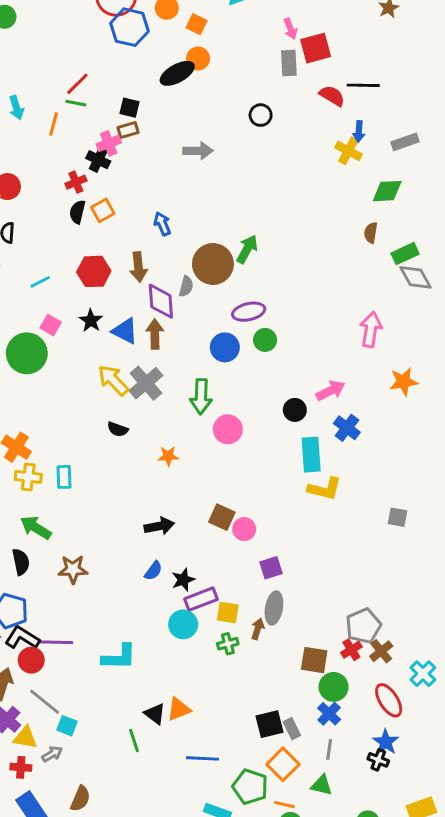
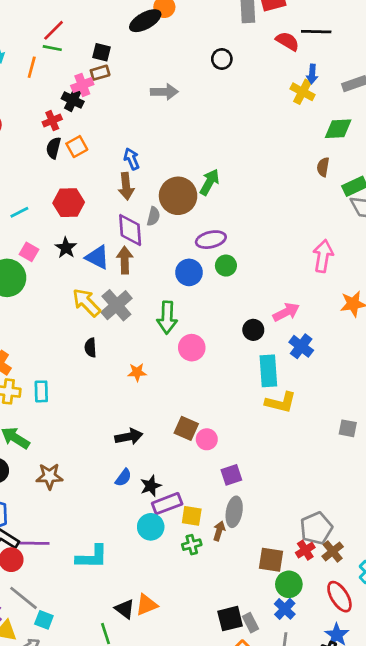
brown arrow: (138, 267) -> (126, 186), moved
black semicircle: (118, 429) -> (90, 348), turned 66

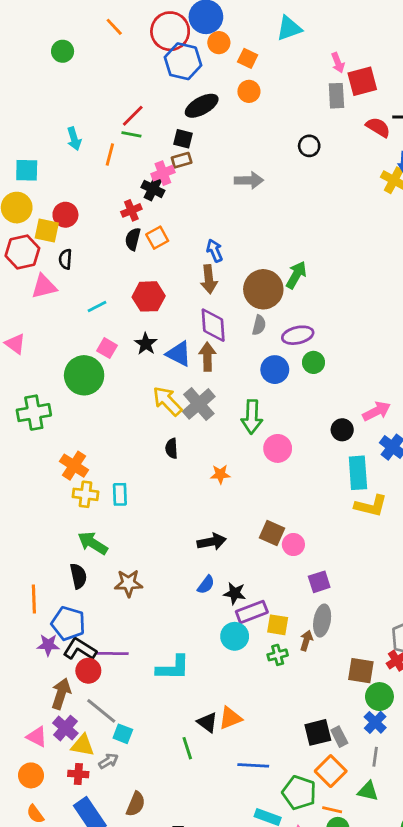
black ellipse: (145, 21) -> (202, 106), moved
gray semicircle: (153, 216) -> (259, 325), moved
black star: (151, 486) -> (235, 593), turned 30

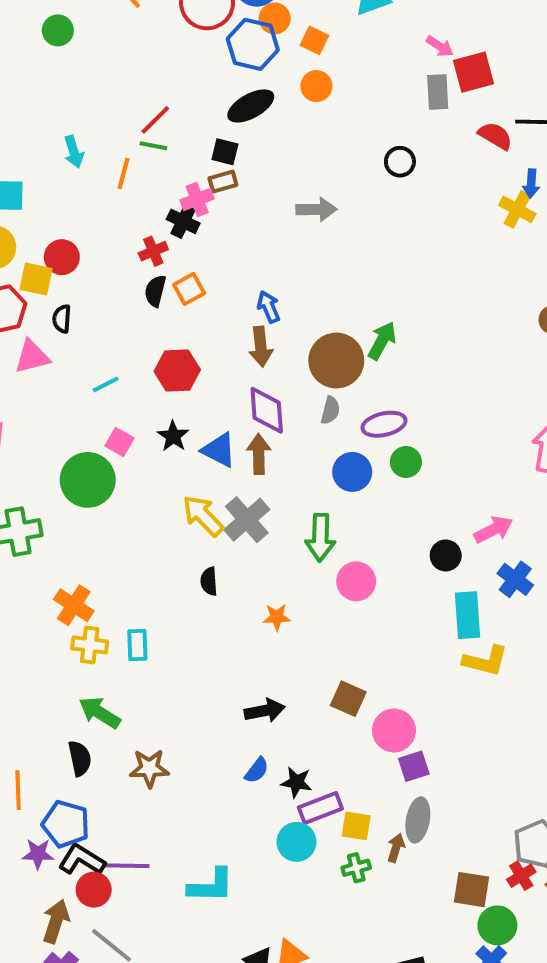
blue hexagon: (183, 61) -> (253, 44), moved
pink arrow: (338, 63) -> (440, 46), turned -36
pink circle: (293, 545) -> (394, 730), moved, size x1.4

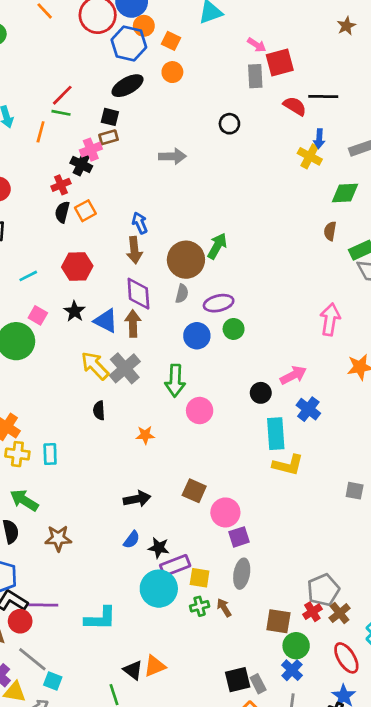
cyan circle: (297, 842) -> (159, 589), size x1.4
brown arrow: (396, 848) -> (224, 608), moved, turned -48

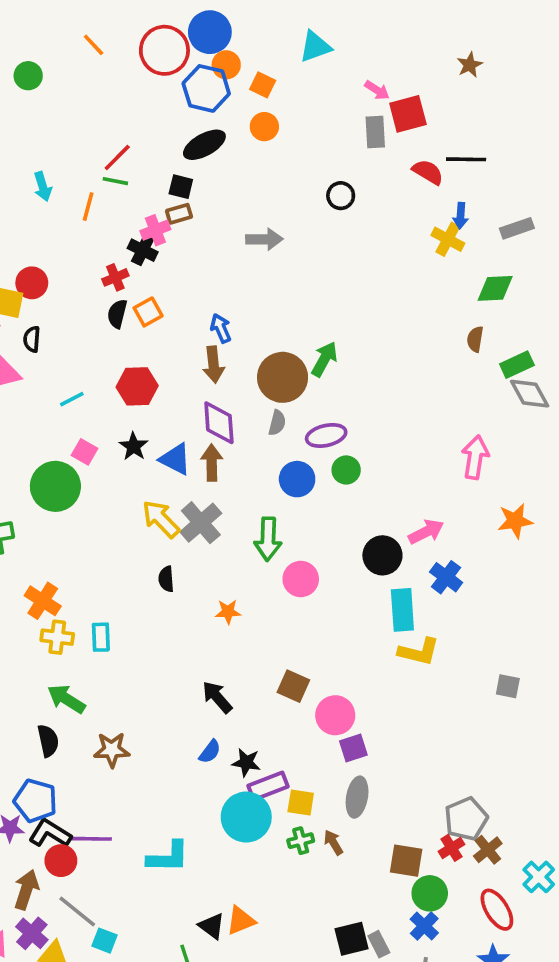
brown star: (346, 26) -> (470, 65), moved
black circle: (261, 393) -> (382, 555), size x1.4
black arrow: (137, 499) -> (217, 697), turned -120

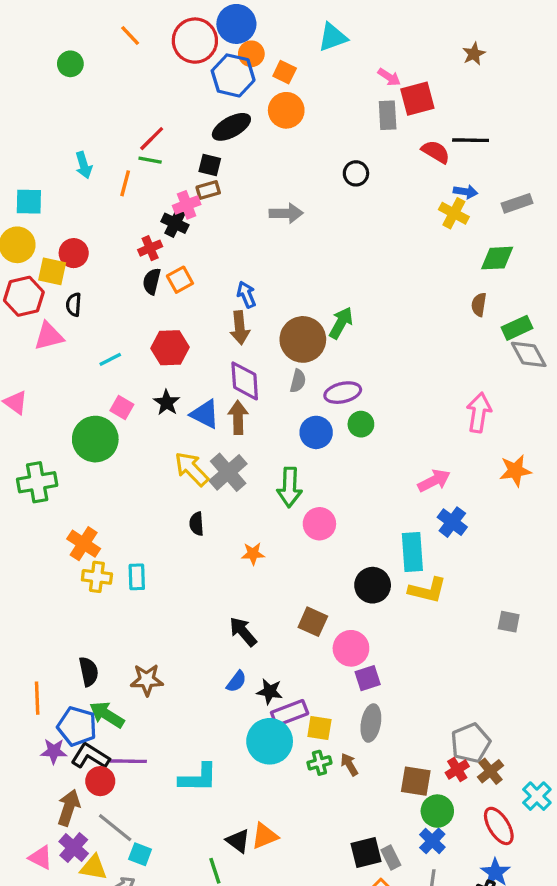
orange circle: (264, 127) -> (286, 110), size x1.4
blue arrow: (461, 216) -> (466, 192), turned -85
black circle: (382, 555) -> (373, 585), moved
green arrow: (66, 699) -> (107, 715), moved

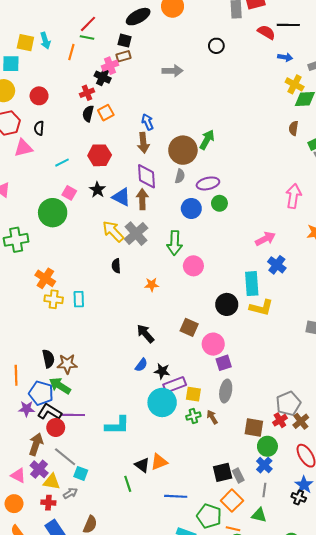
yellow cross: (454, 213) -> (295, 84), moved
yellow square: (52, 271) -> (25, 43), moved
brown star: (147, 680) -> (67, 364), moved

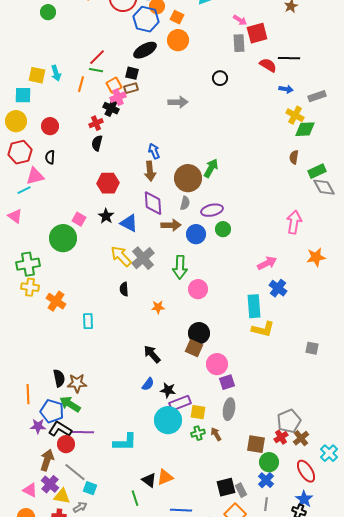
orange square: (106, 113) -> (114, 85), moved
cyan line: (62, 163) -> (24, 190), moved
brown arrow: (142, 199) -> (171, 225), moved, turned 90
yellow cross: (54, 299) -> (30, 287), moved
black circle: (227, 304) -> (199, 333), moved

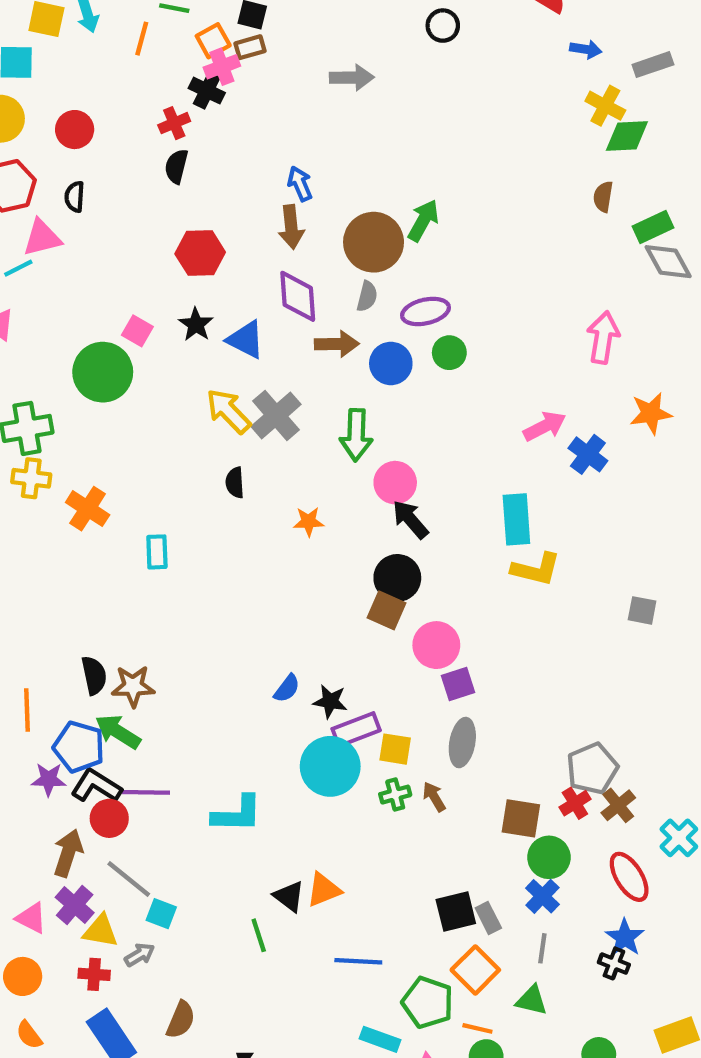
blue cross: (278, 288) -> (588, 454), moved
black arrow: (152, 354) -> (410, 519), moved

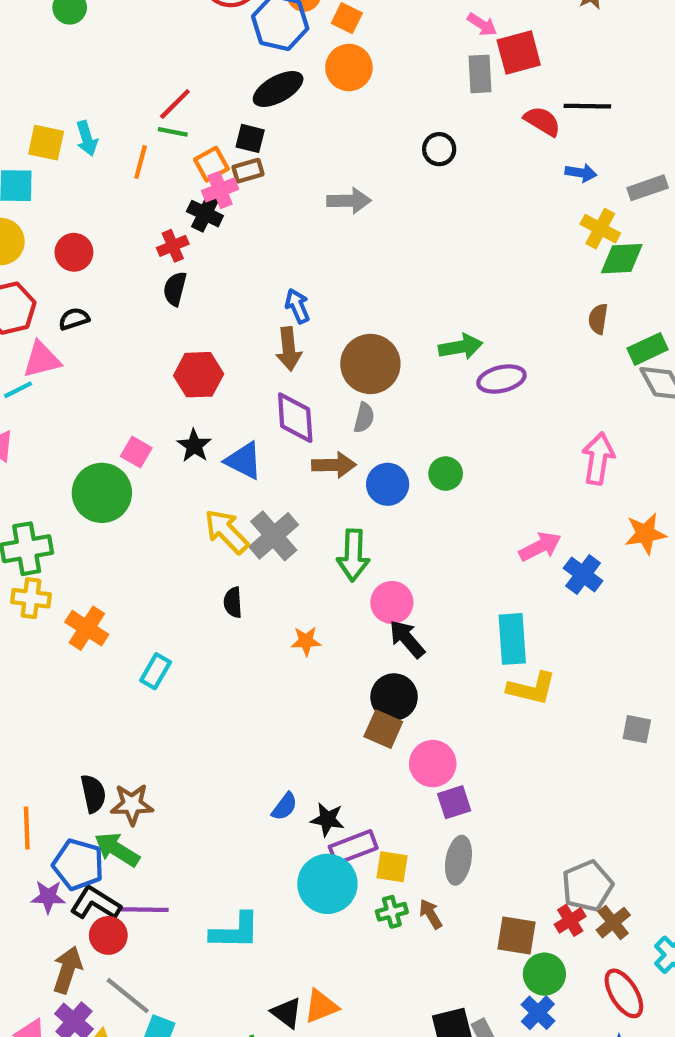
black semicircle: (75, 197) -> (74, 319), turned 68
green arrow: (423, 221) -> (461, 347), moved, turned 51
purple ellipse: (425, 311) -> (501, 379), moved
cyan rectangle: (157, 552) -> (156, 671), turned 32

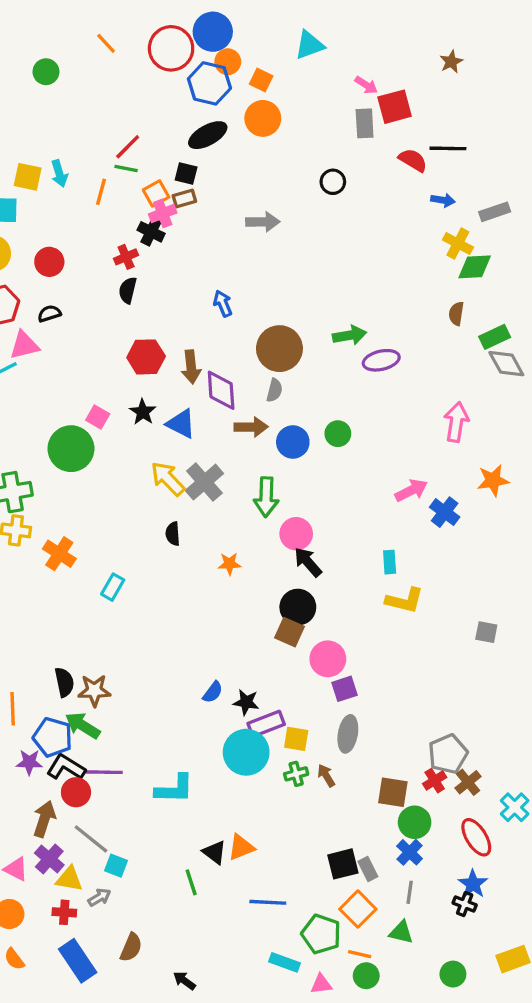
brown arrow: (289, 349) -> (191, 367), moved
cyan rectangle: (512, 639) -> (390, 562), size x0.6

